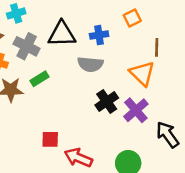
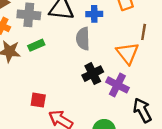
gray cross: (27, 46) -> (29, 15), turned -30
gray semicircle: (90, 64) -> (83, 39), turned 75
purple cross: (136, 110) -> (117, 85), turned -30

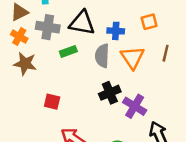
green rectangle: (36, 45) -> (68, 51), moved
orange triangle: (128, 53) -> (132, 57), moved
red square: (38, 100) -> (52, 102), moved

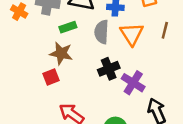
brown star: (25, 64) -> (61, 53), moved
red square: (52, 102) -> (51, 77), turned -35

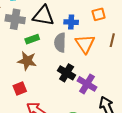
black cross: (109, 69) -> (67, 73), turned -36
red square: (51, 77) -> (20, 89), moved

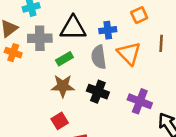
black cross: (67, 73) -> (98, 92), moved

